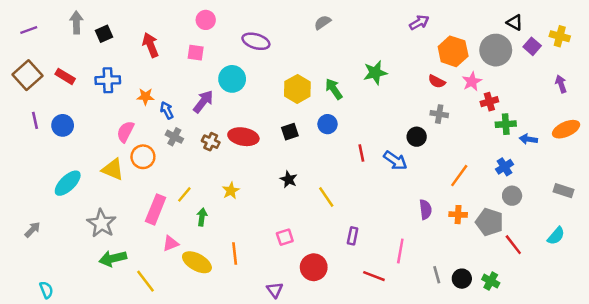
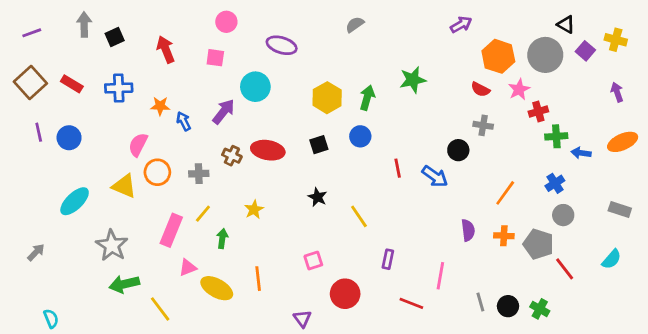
green arrow: (334, 89) -> (367, 98), turned 50
gray cross: (174, 137) -> (199, 174), moved, turned -30

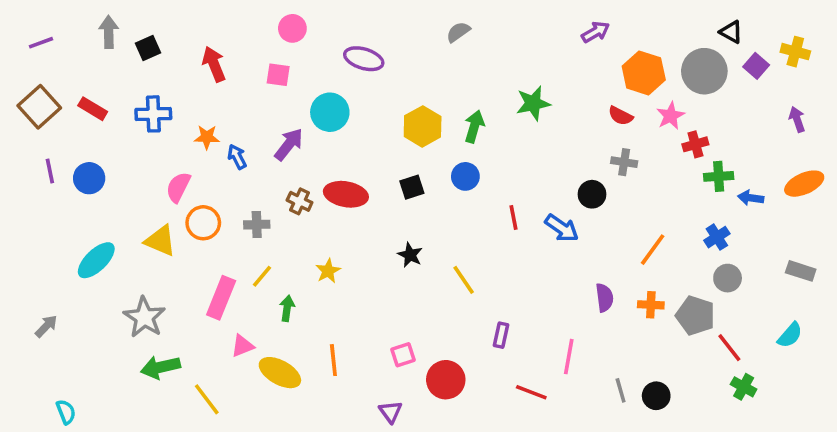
pink square: (313, 261) -> (403, 355), moved
green cross: (540, 309) -> (744, 387), moved

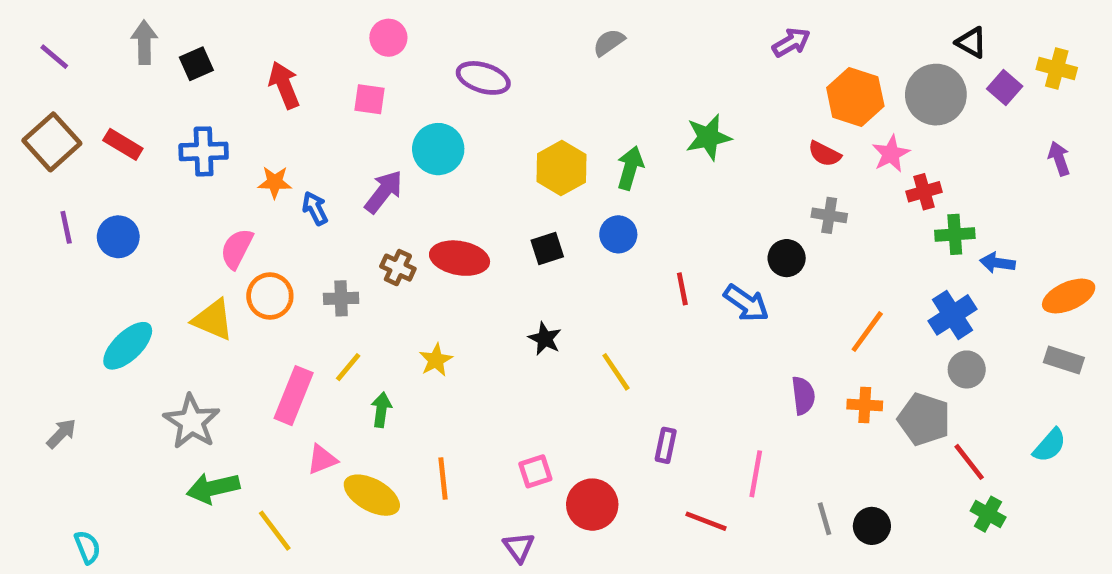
purple line: (41, 43) -> (54, 57), turned 60
orange ellipse: (804, 184) -> (1069, 296), moved
blue cross: (717, 237) -> (952, 315), size x1.4

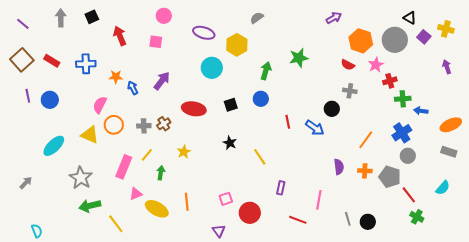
black square: (196, 64) -> (92, 17), moved
cyan circle: (438, 149) -> (212, 68), moved
yellow hexagon: (561, 168) -> (237, 45), moved
brown cross: (398, 268) -> (164, 124), moved, turned 32

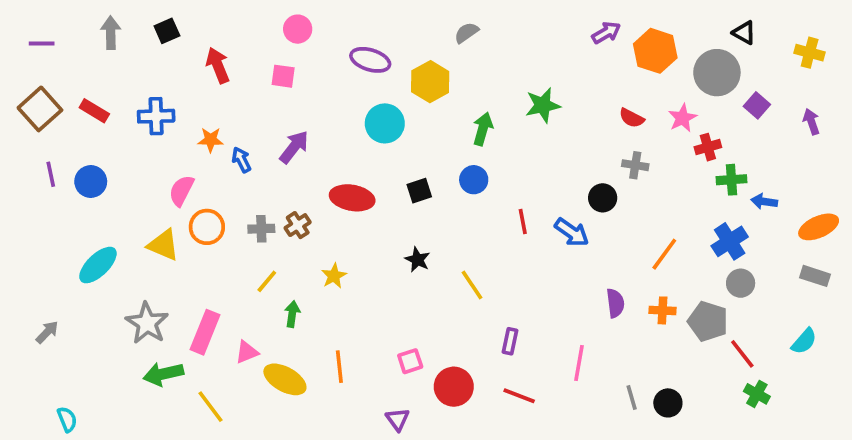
purple line: (23, 24) -> (42, 44), turned -40
purple square: (424, 37) -> (757, 105), moved
orange hexagon: (361, 41) -> (655, 51), moved
pink rectangle: (124, 167) -> (205, 332), moved
red line: (298, 220) -> (519, 396), moved

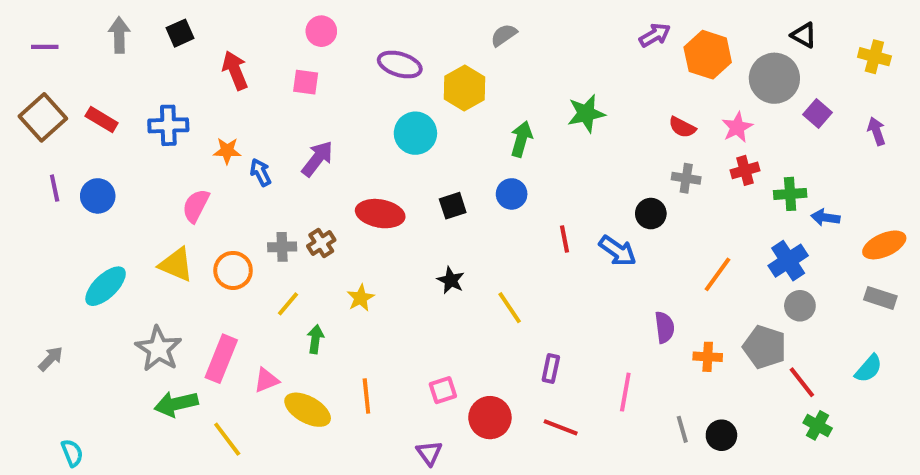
red cross: (708, 147) -> (745, 170), moved
orange circle: (207, 227) -> (233, 270), moved
orange cross: (663, 310) -> (708, 357), moved

